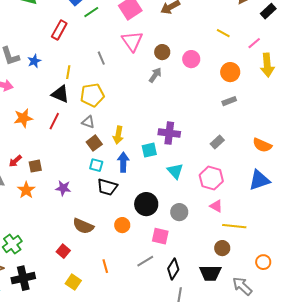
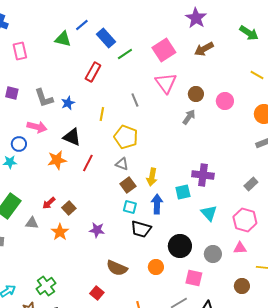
black triangle: (60, 94) -> (72, 137), moved
yellow pentagon: (92, 95) -> (126, 137), turned 30
brown square: (35, 166) -> (69, 208), turned -32
pink triangle: (216, 206) -> (240, 248), moved, turned -32
brown circle: (222, 248) -> (242, 286), moved

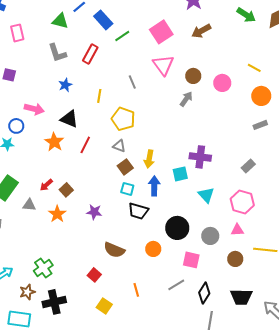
yellow line: (257, 75) -> (254, 68), moved
gray L-shape: (44, 98) -> (57, 53), moved
orange star: (57, 160) -> (54, 142), turned -30
brown circle: (242, 286) -> (235, 259), moved

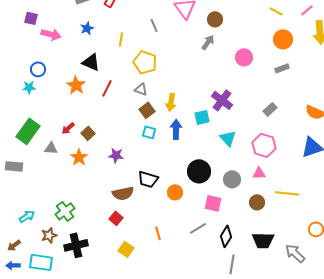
pink circle: (222, 83) -> (244, 57), moved
pink arrow: (34, 109) -> (51, 34), moved
purple cross: (200, 157) -> (222, 100), turned 30
black trapezoid: (138, 211) -> (148, 179), moved
brown semicircle: (114, 250) -> (123, 193), moved, turned -35

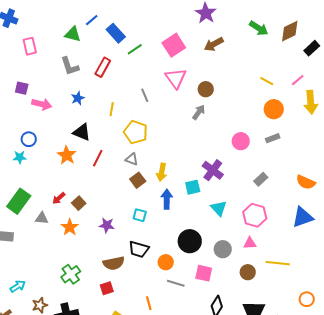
pink circle: (244, 57) -> (241, 141), moved
cyan square: (149, 132) -> (140, 215), moved
green cross: (65, 211) -> (71, 274), moved
red square: (116, 218) -> (107, 288), turned 32
gray line: (198, 228) -> (176, 283), moved, turned 48

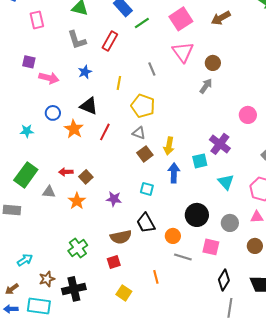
blue circle: (29, 139) -> (53, 113), moved
red arrow: (59, 198) -> (66, 172), turned 40
black trapezoid: (139, 249) -> (146, 223), turned 45

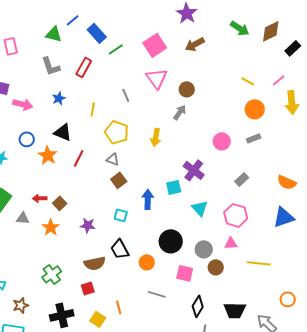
yellow arrow: (169, 146) -> (156, 137), moved
brown circle: (255, 246) -> (216, 267), moved
gray line: (183, 257) -> (157, 294), moved
orange line: (156, 277) -> (119, 307), moved
black cross: (74, 289) -> (62, 315), moved

